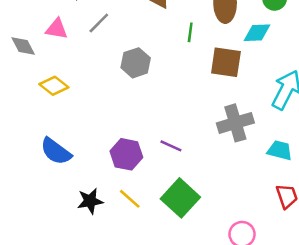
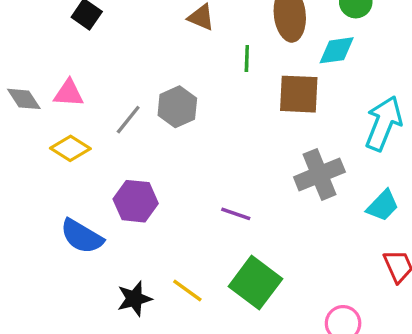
gray line: (99, 23) -> (128, 120), moved
pink triangle: (57, 29) -> (69, 93), moved
cyan trapezoid: (280, 150) -> (383, 206), turned 125
purple hexagon: (126, 154) -> (136, 201), moved

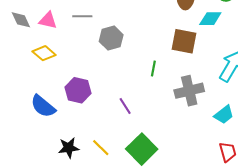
green line: (247, 59) -> (153, 69), moved
gray line: (128, 120) -> (82, 16), moved, turned 42
purple line: (236, 214) -> (125, 106), moved, turned 30

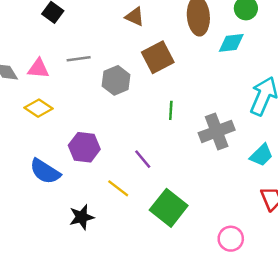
brown square: (184, 41) -> (158, 57), moved, turned -32
yellow line: (101, 148) -> (118, 188), moved

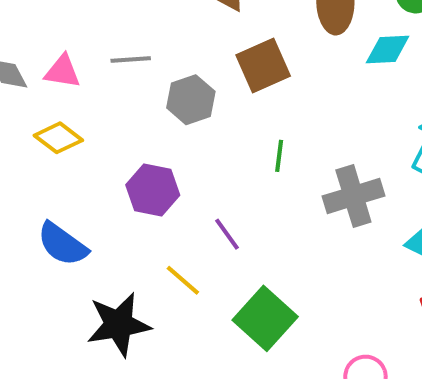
purple hexagon: (84, 147) -> (153, 190), moved
black star: (82, 217) -> (119, 324), size x1.5

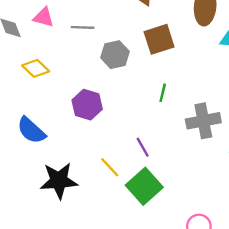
pink triangle: (62, 72) -> (44, 17), moved
purple line: (227, 234) -> (143, 147), moved
yellow line: (183, 280) -> (110, 167), moved

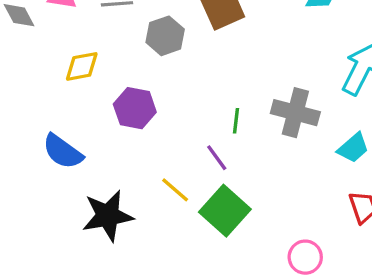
yellow diamond: (36, 68) -> (82, 66), moved, turned -48
green line: (163, 93) -> (236, 121), moved
gray cross: (203, 121) -> (295, 113), turned 32

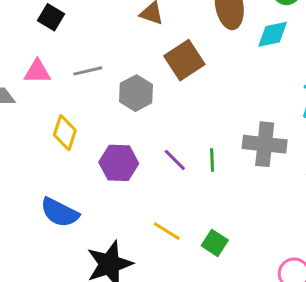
yellow diamond: (82, 66) -> (65, 133), turned -52
purple line: (217, 158) -> (175, 160), moved
green square: (225, 211) -> (215, 243), size x0.6

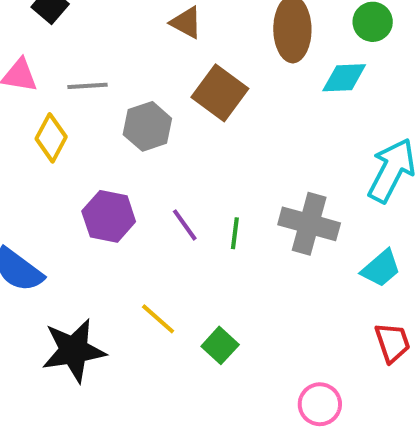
brown square: (184, 60) -> (220, 93), turned -30
yellow diamond: (65, 133) -> (51, 138), moved

